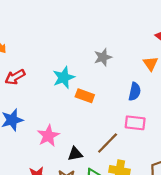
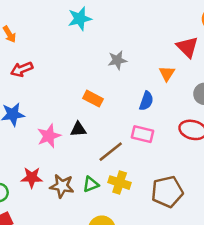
cyan star: (64, 77) -> (80, 19), moved
black triangle: (75, 154) -> (78, 129), moved

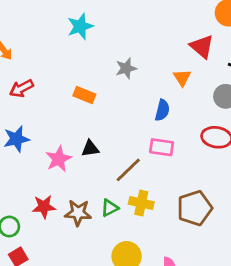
orange rectangle: (93, 99) -> (84, 95), moved

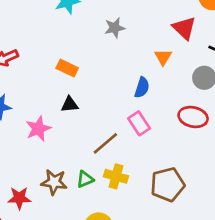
gray star: (126, 68) -> (115, 28), moved
pink rectangle: (162, 147) -> (139, 123), turned 45
black triangle: (90, 149) -> (70, 104), moved
red star: (44, 207) -> (19, 198), moved

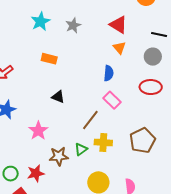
gray star: (115, 28) -> (73, 25), moved
red triangle: (184, 28) -> (118, 25), moved
orange rectangle: (67, 68) -> (49, 59), moved
black triangle: (70, 104) -> (58, 97), turned 40
pink star: (38, 129) -> (38, 131), moved

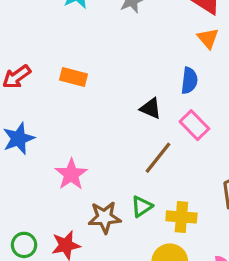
orange rectangle: (49, 59) -> (73, 77), moved
black triangle: (58, 97) -> (151, 108), moved
yellow cross: (103, 142) -> (181, 217), moved

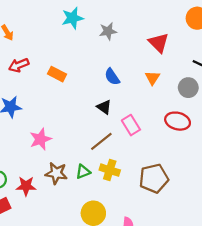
orange triangle: (208, 38) -> (152, 78), moved
blue semicircle: (189, 81) -> (112, 77), moved, turned 126
yellow cross: (181, 217) -> (110, 170), moved

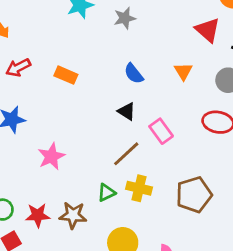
red triangle: (159, 43) -> (208, 30), moved
brown star: (56, 173) -> (73, 215), moved

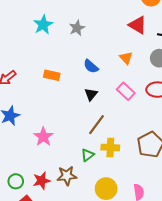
orange rectangle: (66, 75) -> (52, 75), moved
black triangle: (127, 111) -> (91, 94), turned 48
pink rectangle: (161, 131) -> (126, 91), moved

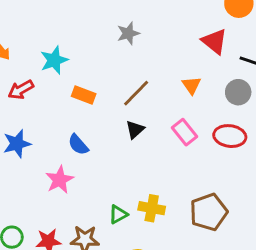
cyan star: (43, 25) -> (54, 60), moved
blue semicircle: (91, 66) -> (78, 145), moved
brown line: (97, 125) -> (136, 93), moved

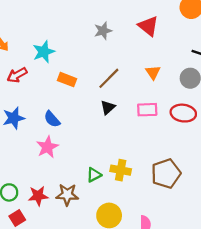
red triangle: (214, 41) -> (148, 26), moved
pink rectangle: (185, 132) -> (147, 110), turned -54
blue semicircle: (78, 145) -> (52, 119), moved

